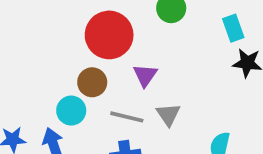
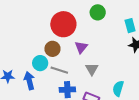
gray line: (127, 117) -> (59, 70), moved

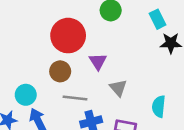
cyan circle: (40, 63) -> (26, 95), moved

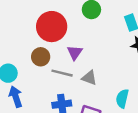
gray triangle: (118, 88) -> (89, 78), turned -35
gray line: (75, 98) -> (62, 73), moved

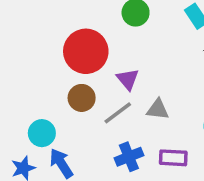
gray line: (62, 73) -> (118, 113), turned -36

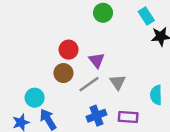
red circle: (86, 51) -> (69, 50), moved, size x0.6
gray triangle: (158, 109) -> (118, 82), turned 49

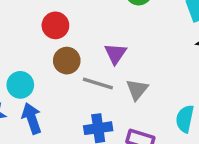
red circle: (69, 50) -> (55, 25), moved
gray line: (89, 84) -> (98, 83), turned 40

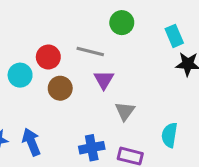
gray line: (98, 83) -> (90, 52), moved
cyan circle: (20, 85) -> (20, 75), moved

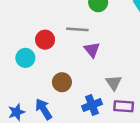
brown circle: (60, 88) -> (62, 82), moved
gray triangle: (125, 111) -> (114, 83), moved

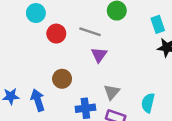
cyan circle: (25, 58) -> (36, 13), moved

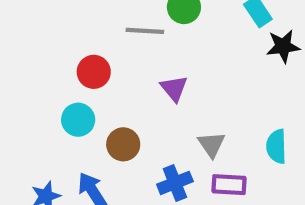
cyan circle: (36, 13) -> (78, 120), moved
gray line: (90, 32) -> (145, 31), moved

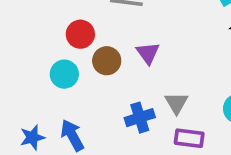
brown circle: (123, 144) -> (107, 61), moved
blue cross: (175, 183) -> (140, 118), moved

